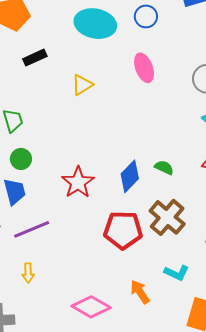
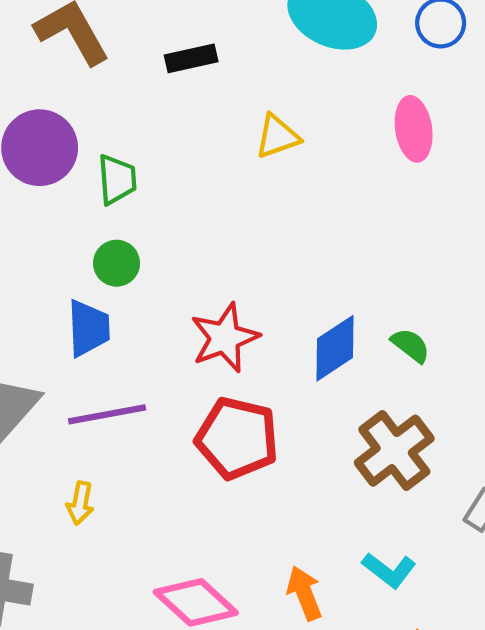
red pentagon: (123, 230) -> (237, 438), moved

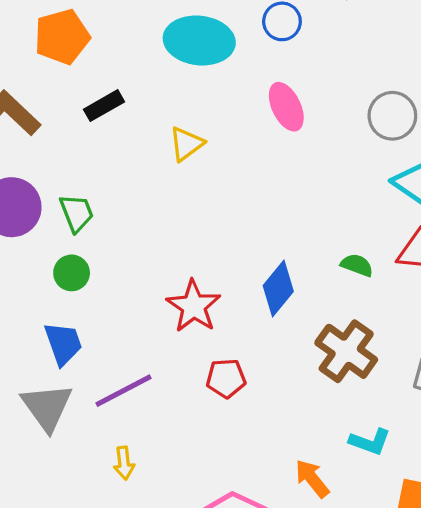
green circle: (117, 263) -> (72, 273), moved
blue trapezoid: (89, 328) -> (63, 343), moved
green semicircle: (411, 345) -> (357, 265), moved
red pentagon: (237, 438) -> (226, 378), size x0.6

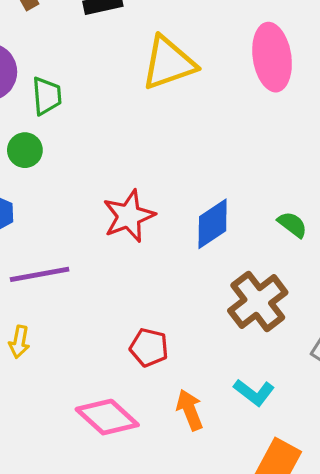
pink ellipse: (286, 107) -> (272, 57), size x1.4
yellow triangle: (186, 144) -> (168, 63), size x1.6
red pentagon: (226, 378) -> (149, 348), moved

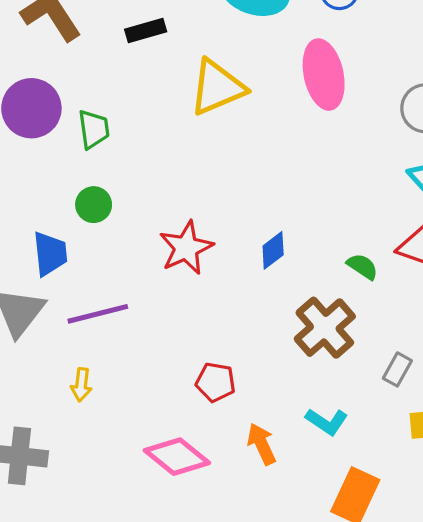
green circle: (25, 150) -> (94, 205), moved
blue diamond: (213, 224) -> (273, 250), size x0.7
green semicircle: (292, 224) -> (362, 267), moved

